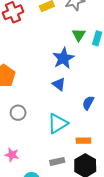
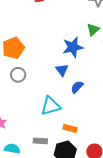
blue semicircle: (88, 103) -> (77, 87), moved
gray circle: (18, 113) -> (18, 75), moved

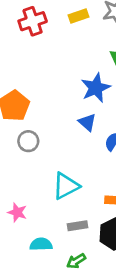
cyan triangle: (51, 106) -> (66, 186), moved

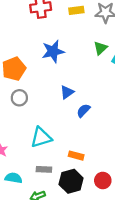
blue star: (96, 88) -> (53, 51), moved
blue triangle: (87, 122) -> (67, 92), turned 32

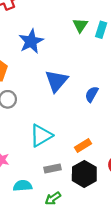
blue triangle: (67, 92) -> (57, 81), size x1.5
blue semicircle: (83, 111) -> (92, 94), moved
orange rectangle: (76, 156) -> (83, 145), turned -32

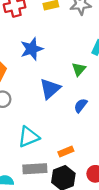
green triangle: (80, 25) -> (79, 69), moved
gray rectangle: (53, 169) -> (35, 169), size x1.5

